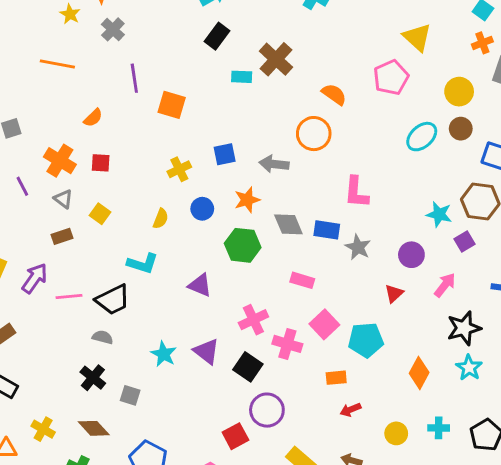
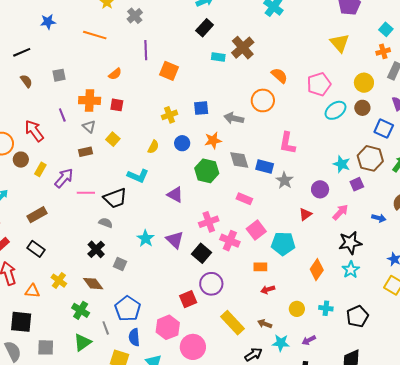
pink pentagon: (391, 77) -> (319, 84), moved
orange cross: (60, 161) -> (90, 100), turned -35

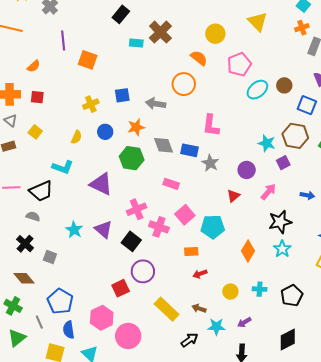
yellow circle: (364, 83) -> (215, 34), moved
purple triangle: (175, 195) -> (101, 184), size x1.4

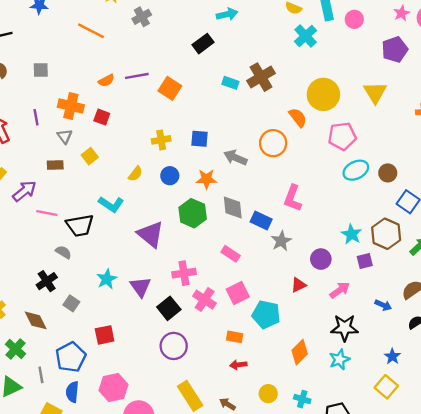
black rectangle: (121, 14) -> (203, 44), moved
yellow circle: (215, 34) -> (323, 94), size x1.4
purple line: (63, 40) -> (137, 76), moved, turned 72
red square: (121, 288) -> (105, 335), moved

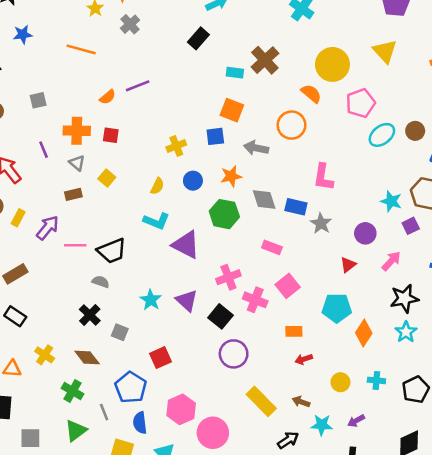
orange square: (170, 88) -> (232, 110), moved
cyan L-shape: (111, 204) -> (157, 221), moved
cyan pentagon: (266, 314) -> (337, 308), moved

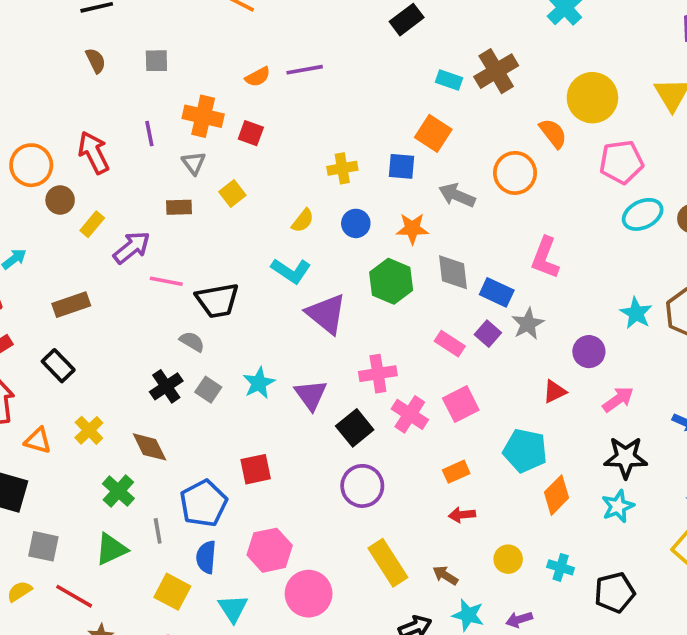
purple square: (411, 226) -> (488, 334), moved, turned -35
orange rectangle: (294, 331) -> (456, 472), turned -35
gray square: (120, 332) -> (208, 390), moved

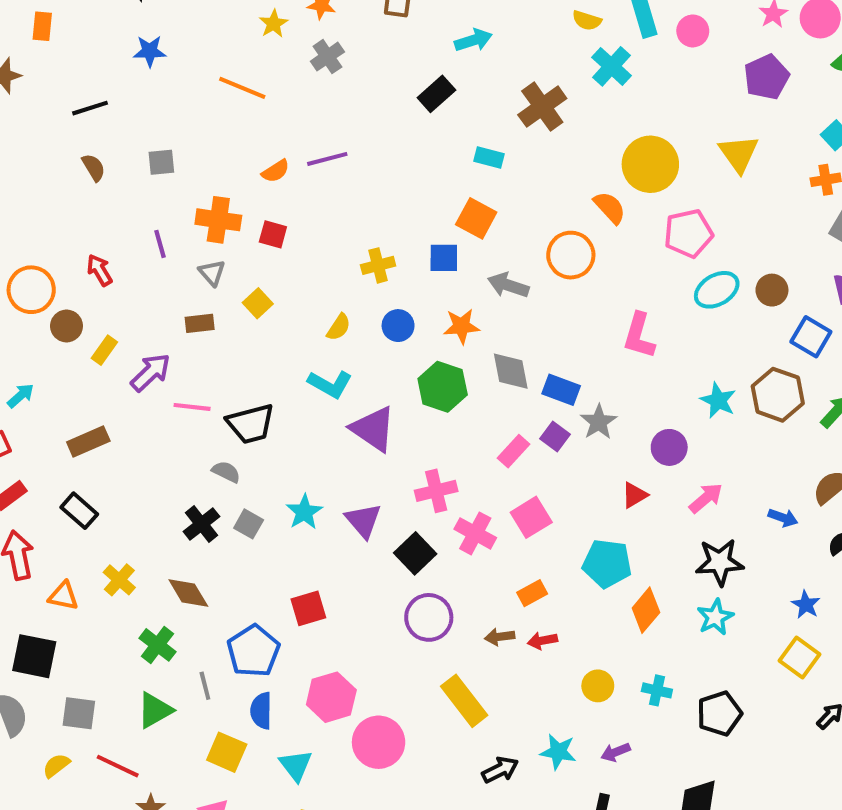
brown cross: (496, 71) -> (542, 107), moved
red arrow: (94, 153) -> (100, 270), size x0.7
pink L-shape: (545, 258) -> (639, 336), moved
pink rectangle: (450, 344) -> (514, 451), turned -76
brown arrow: (445, 575) -> (500, 637), moved, turned -35

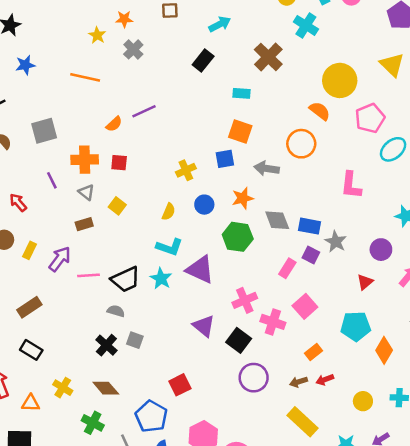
gray square: (161, 162) -> (44, 131), size x1.5
cyan star: (304, 512) -> (161, 279), moved
yellow rectangle: (464, 701) -> (302, 422), moved

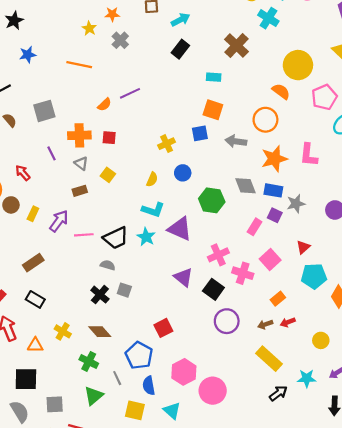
cyan arrow: (220, 24) -> (180, 20), moved
orange star: (243, 198) -> (274, 159), moved, size x1.4
gray star: (336, 242) -> (296, 204), turned 30
red triangle: (365, 282) -> (303, 247), moved

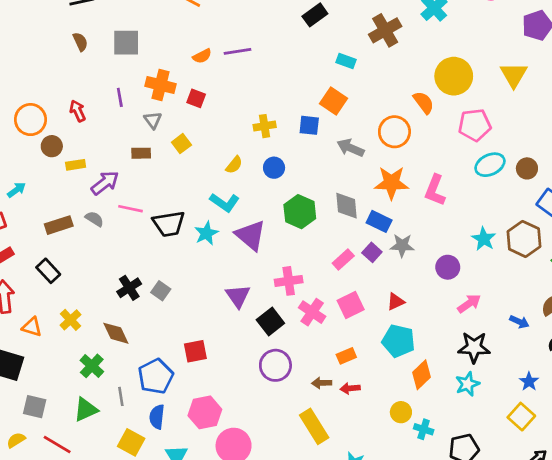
yellow rectangle: (33, 214) -> (76, 165), turned 40
gray semicircle: (108, 265) -> (94, 219), moved
yellow circle: (321, 340) -> (401, 412), moved

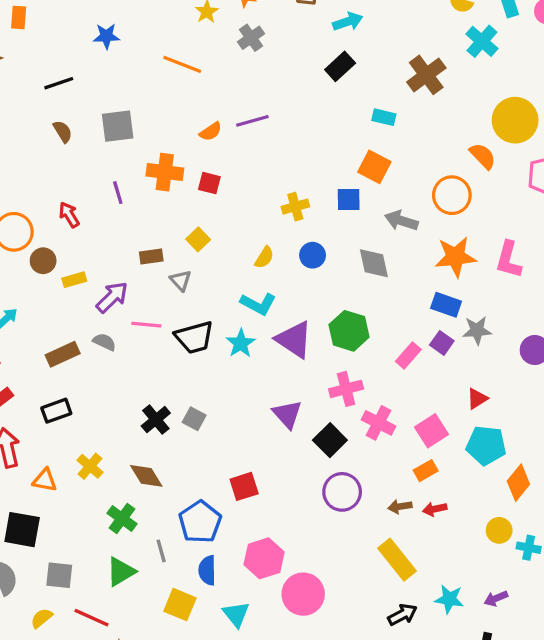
gray triangle: (153, 120) -> (181, 280), moved
gray diamond: (347, 206) -> (374, 263), moved
green hexagon: (300, 212) -> (349, 331), moved
black rectangle: (48, 271) -> (56, 411), turned -60
pink square: (351, 305) -> (432, 431), moved

